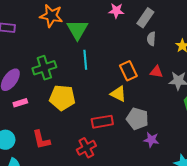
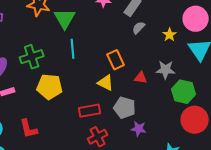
gray semicircle: (151, 39) -> (139, 28), turned 40
red triangle: (156, 72) -> (141, 78), moved
red cross: (86, 148) -> (98, 137), moved

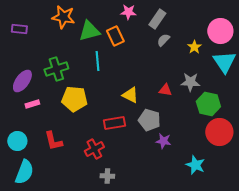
green triangle: (65, 19) -> (89, 31), turned 45
orange rectangle: (116, 60) -> (115, 36), moved
red cross: (98, 137) -> (94, 149), moved

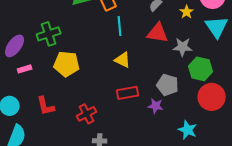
cyan line: (97, 61) -> (120, 26), moved
red triangle: (165, 90) -> (158, 33), moved, size x1.6
gray pentagon: (149, 120) -> (168, 85), moved
red rectangle: (114, 123) -> (128, 93), moved

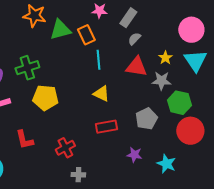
yellow star: (187, 12) -> (165, 58), moved
gray pentagon: (168, 85) -> (146, 119), turned 30
purple star: (156, 106) -> (134, 155), moved

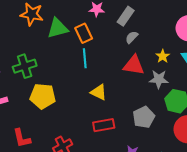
cyan line: (98, 60) -> (85, 58), moved

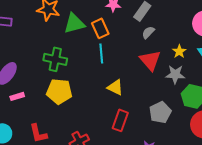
red triangle: (134, 65) -> (150, 60), turned 40
green cross: (25, 66) -> (55, 59), moved, turned 30
red rectangle: (104, 125) -> (120, 120), turned -60

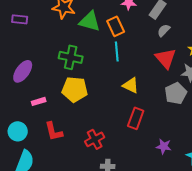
green triangle: (74, 23) -> (90, 21), turned 30
pink rectangle: (17, 96) -> (39, 101), moved
gray pentagon: (160, 112) -> (176, 93), moved

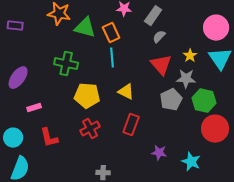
yellow pentagon: (75, 89) -> (87, 96), moved
red cross: (95, 139) -> (90, 129), moved

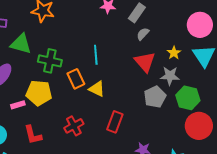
green triangle: (85, 28) -> (21, 44), moved
orange rectangle: (111, 33) -> (76, 79), moved
yellow triangle: (126, 92) -> (97, 89), moved
yellow pentagon: (87, 96) -> (39, 93), moved

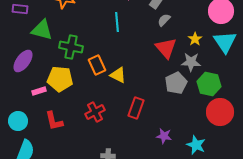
cyan line: (96, 55) -> (117, 22), moved

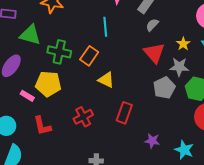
orange rectangle: (97, 65) -> (89, 56), moved, turned 60
pink rectangle: (39, 91) -> (27, 96), turned 48

